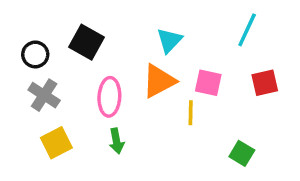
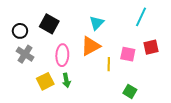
pink square: (208, 83) -> (128, 54), moved
yellow square: (56, 143) -> (45, 81), moved
green square: (242, 153) -> (130, 91), moved

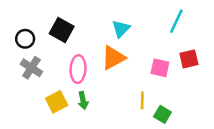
yellow line: (109, 64) -> (142, 101), moved

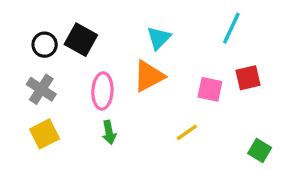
black circle: (25, 39) -> (45, 45), moved
yellow line: (142, 101) -> (187, 132), turned 54
yellow square: (57, 102) -> (45, 134), moved
green square: (162, 114) -> (260, 151), moved

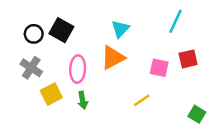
yellow square: (45, 134) -> (51, 94), moved

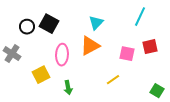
gray cross: (31, 68) -> (12, 54), moved
green arrow: (83, 100) -> (68, 88), moved

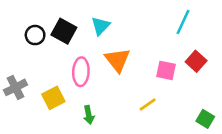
cyan triangle: (96, 23) -> (101, 26), moved
orange triangle: (90, 46) -> (118, 60), turned -40
red square: (150, 47) -> (196, 61), turned -35
gray cross: (12, 54) -> (15, 87), moved, turned 30

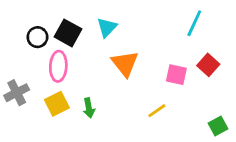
pink ellipse: (81, 72) -> (58, 66), moved
green arrow: (89, 115) -> (89, 108), moved
green square: (205, 119) -> (218, 126), turned 30

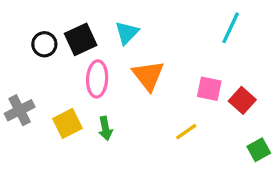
black square: (68, 33) -> (81, 39), turned 36
red square: (208, 65) -> (242, 100), moved
pink ellipse: (58, 66) -> (97, 79), moved

